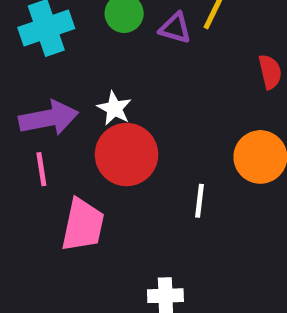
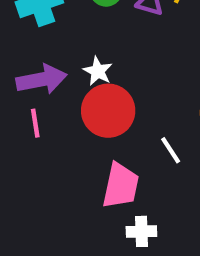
white line: (200, 201) -> (171, 150), turned -40
pink trapezoid: (83, 225) -> (121, 186), moved

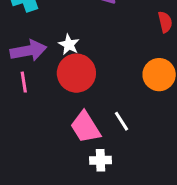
white line: (171, 150) -> (122, 121), moved
pink trapezoid: (121, 186) -> (85, 127), turned 136

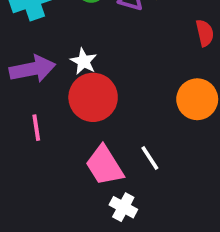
pink line: (24, 82) -> (36, 128), moved
white cross: (100, 160) -> (123, 207), turned 30

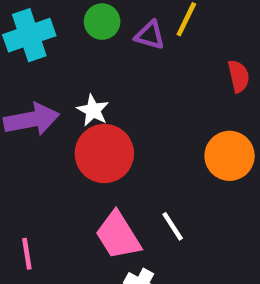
pink line: (36, 128) -> (27, 254), moved

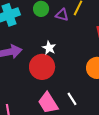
white star: (93, 110) -> (49, 48), moved

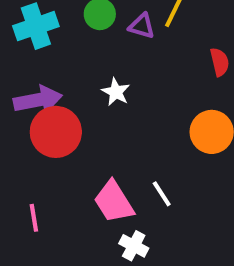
red circle: (42, 67) -> (56, 132), moved

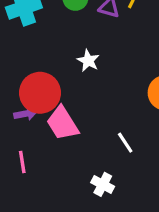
purple arrow: (38, 100) -> (26, 114), moved, size x0.6
pink trapezoid: (114, 202) -> (62, 123), moved

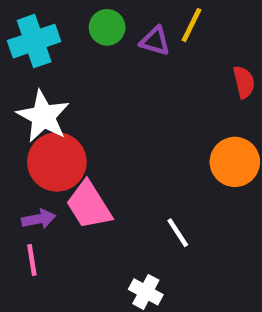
white star: (88, 61) -> (43, 116), moved, size x1.6
purple arrow: (26, 114) -> (39, 219), moved

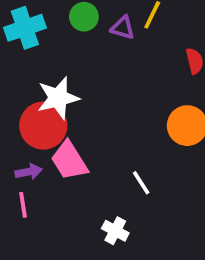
white star: (43, 116) -> (58, 98), moved, turned 30

